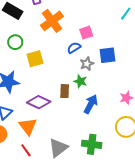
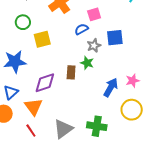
purple diamond: (39, 102) -> (45, 83), turned -45
blue arrow: (91, 104) -> (111, 87), moved

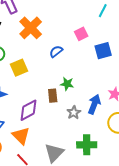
pink square: (94, 14) -> (81, 34), moved
blue square: (115, 38) -> (103, 51), moved
gray star: (94, 46) -> (74, 112), moved

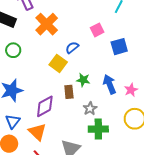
yellow square: (19, 68) -> (58, 63), moved, turned -30
blue arrow: (94, 104) -> (110, 84), moved, turned -42
green cross: (87, 145) -> (98, 129), moved

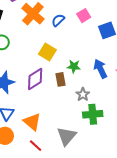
blue semicircle: (72, 48) -> (58, 20), moved
purple diamond: (45, 106) -> (35, 79), moved

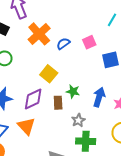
blue arrow: (100, 69) -> (99, 97), turned 36
orange triangle: (32, 122) -> (26, 126), moved

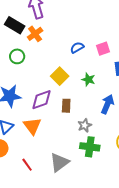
orange cross: (39, 34) -> (35, 34), moved, size x0.7
green star: (73, 91) -> (88, 80), moved

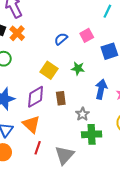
red line: (27, 165) -> (38, 148), moved, turned 64

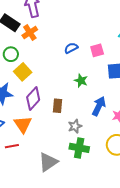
yellow square: (49, 70) -> (23, 72), moved
purple diamond: (36, 97) -> (33, 99), turned -30
red line: (38, 148) -> (12, 146), moved, turned 48

